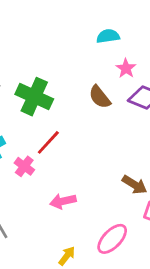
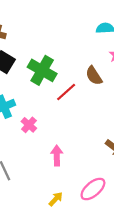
red line: (48, 142) -> (66, 92), moved
pink arrow: (63, 201) -> (57, 155), turned 96

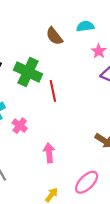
brown semicircle: (94, 76) -> (54, 36), moved
red line: (66, 92) -> (53, 91), turned -55

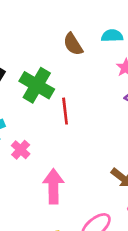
pink arrow: (49, 153) -> (53, 186), size x1.4

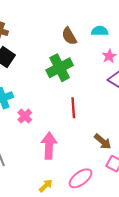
green cross: (37, 85) -> (60, 68), moved, turned 30
red line: (65, 111) -> (73, 108), moved

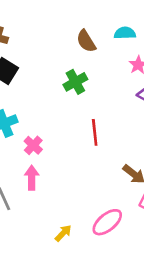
green cross: (60, 68) -> (75, 82), size x0.7
pink arrow: (49, 146) -> (32, 178), moved, size x0.7

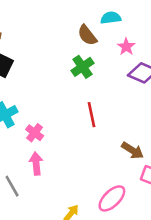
brown semicircle: (86, 41) -> (87, 35), moved
green cross: (75, 82) -> (82, 67), moved

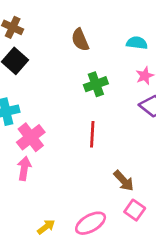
brown semicircle: (87, 35) -> (80, 40), moved
pink cross: (35, 133) -> (31, 137), size x1.5

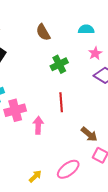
pink cross: (31, 137) -> (15, 110), turned 30
pink arrow: (24, 168) -> (38, 125), moved

